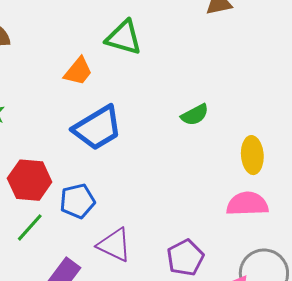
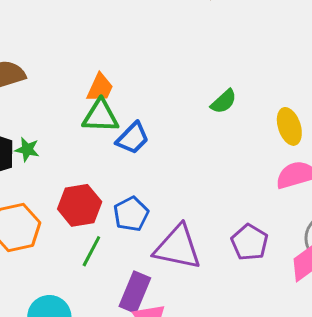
green triangle: (124, 38) -> (101, 116), moved
blue trapezoid: (97, 128) -> (133, 138), size x0.7
purple triangle: (114, 245) -> (178, 247), size x1.4

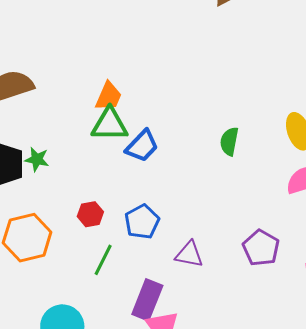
green semicircle: (224, 101) -> (229, 141), moved, turned 144
red hexagon: (80, 205) -> (90, 214), size x0.6
purple triangle: (178, 247) -> (189, 254), size x0.6

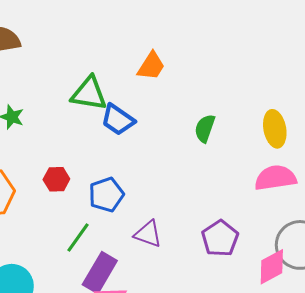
orange trapezoid: (109, 96) -> (151, 66), moved
blue trapezoid: (142, 146) -> (118, 120), turned 72
green line: (103, 260) -> (78, 237), moved

